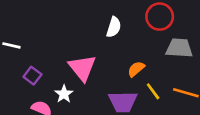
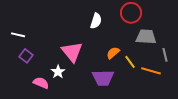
purple square: (32, 76) -> (26, 56), moved
yellow line: (153, 91) -> (130, 62), moved

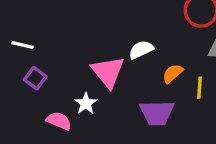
white semicircle: (96, 21) -> (141, 50), moved, turned -133
yellow line: (130, 62) -> (199, 88), turned 40

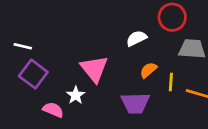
white semicircle: (141, 50) -> (136, 38), moved
purple square: (35, 78) -> (33, 74), size x1.5

